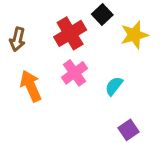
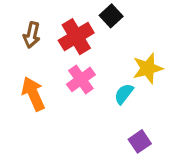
yellow star: (134, 35) -> (148, 68), moved
brown arrow: (18, 39) -> (32, 35), moved

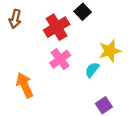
brown arrow: (32, 35) -> (15, 19), moved
orange arrow: (33, 94) -> (25, 85), moved

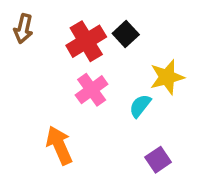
black square: (83, 12) -> (126, 34), moved
orange arrow: (25, 85) -> (59, 145), moved

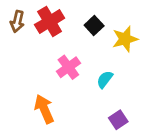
red cross: (86, 41) -> (50, 21), moved
yellow star: (167, 77) -> (125, 39), moved

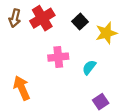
pink cross: (68, 67) -> (58, 57), turned 30
orange arrow: (44, 109) -> (22, 88), moved

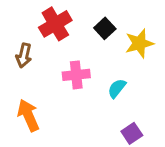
brown arrow: (15, 18) -> (24, 55), moved

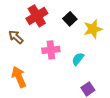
brown arrow: (24, 55) -> (16, 37), turned 119

